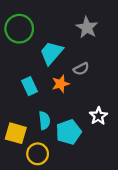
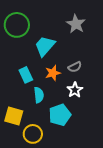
gray semicircle: (81, 69) -> (75, 67), moved
white star: (98, 116) -> (75, 90), moved
cyan semicircle: (44, 121) -> (39, 95), moved

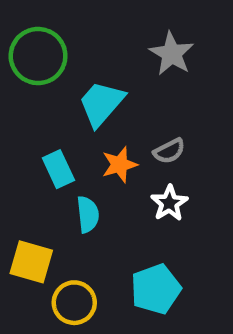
cyan pentagon: (60, 115) -> (156, 289), moved

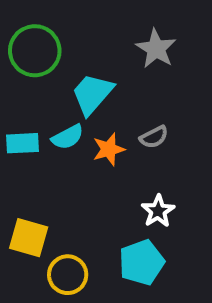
cyan rectangle: (58, 169) -> (22, 143), moved, turned -68
white star: (169, 203) -> (158, 211), moved
cyan semicircle: (88, 214) -> (68, 137), moved, turned 68

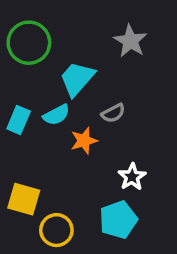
gray semicircle: (154, 137) -> (113, 113), moved
cyan rectangle: (22, 143) -> (19, 120), turned -64
orange star: (109, 149) -> (84, 141), moved

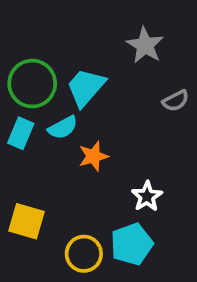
green circle: (29, 43) -> (32, 84), moved
gray semicircle: (113, 113) -> (176, 101), moved
yellow circle: (56, 230) -> (84, 254), moved

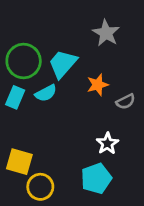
gray semicircle: (176, 101) -> (126, 102), moved
orange star: (93, 156) -> (98, 85), moved
yellow circle: (84, 254) -> (40, 187), moved

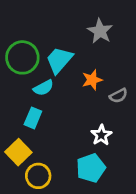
cyan rectangle: (15, 97) -> (33, 118), moved
yellow square: (19, 162) -> (18, 152), turned 30

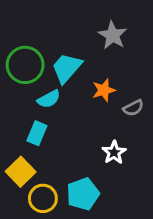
cyan pentagon: (91, 168) -> (83, 194), moved

